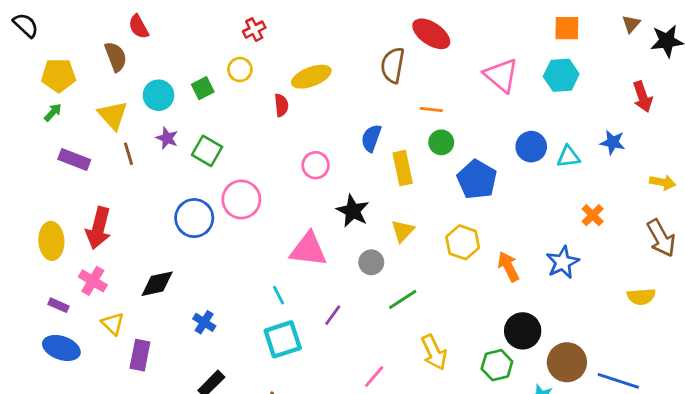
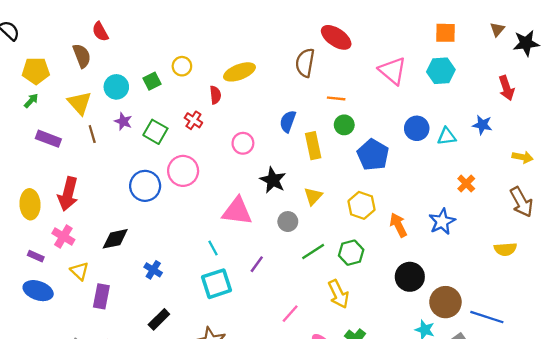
red cross: (254, 30) -> (193, 120), moved, turned -30
green hexagon: (497, 365) -> (351, 253), moved

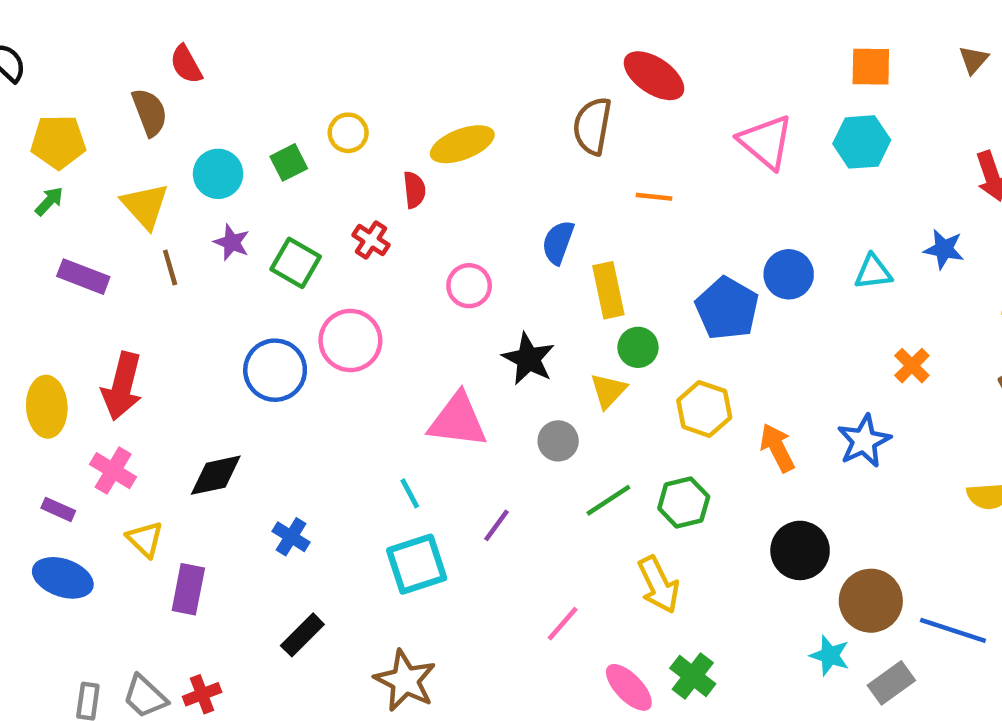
green circle: (344, 125) -> (638, 347), moved
blue circle: (417, 128) -> (789, 274), moved

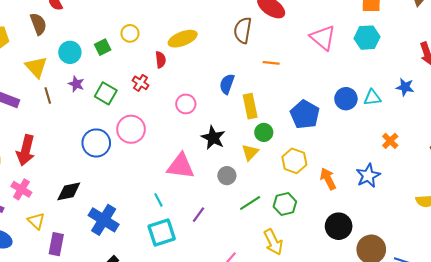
blue circle: (789, 274) -> (346, 99), moved
blue cross: (291, 537) -> (104, 220), size x1.8

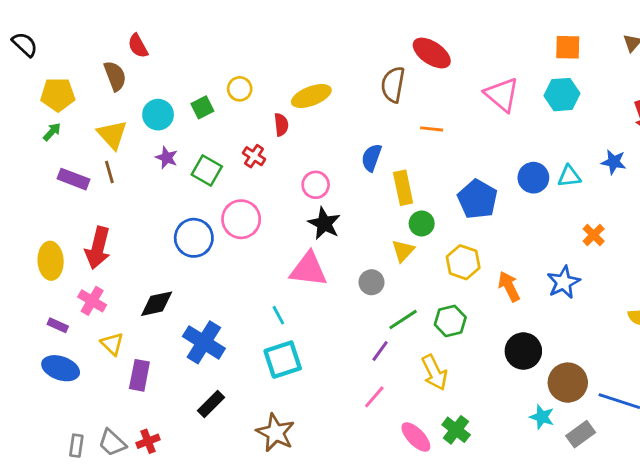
brown line: (48, 96) -> (109, 172), moved
black star: (213, 138) -> (324, 224), moved
purple line: (198, 215) -> (380, 351), moved

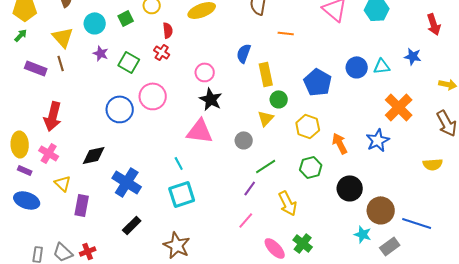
red semicircle: (281, 125) -> (168, 30), moved
orange cross: (594, 235) -> (399, 107), size x1.8
yellow ellipse: (51, 261) -> (20, 144), moved
green hexagon: (450, 321) -> (311, 167), moved

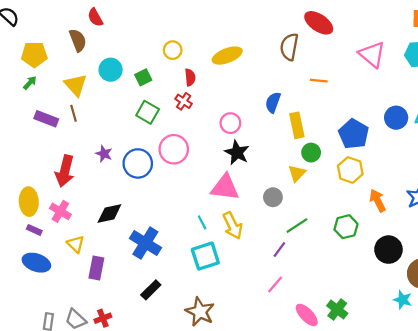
green square: (126, 18) -> (143, 77), moved
purple star: (101, 53) -> (104, 154), moved
yellow hexagon: (308, 126) -> (350, 170), moved
yellow arrow: (288, 203) -> (233, 226), moved

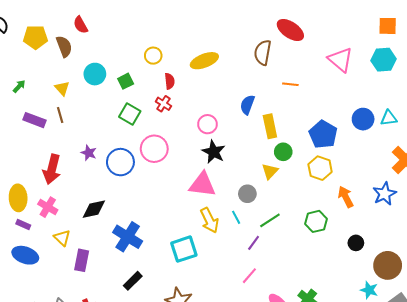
yellow pentagon: (34, 54) -> (35, 37), moved
yellow triangle: (76, 85) -> (62, 88), size x0.7
cyan line: (202, 222) -> (236, 217), moved
black circle: (388, 250) -> (356, 243), size x0.6

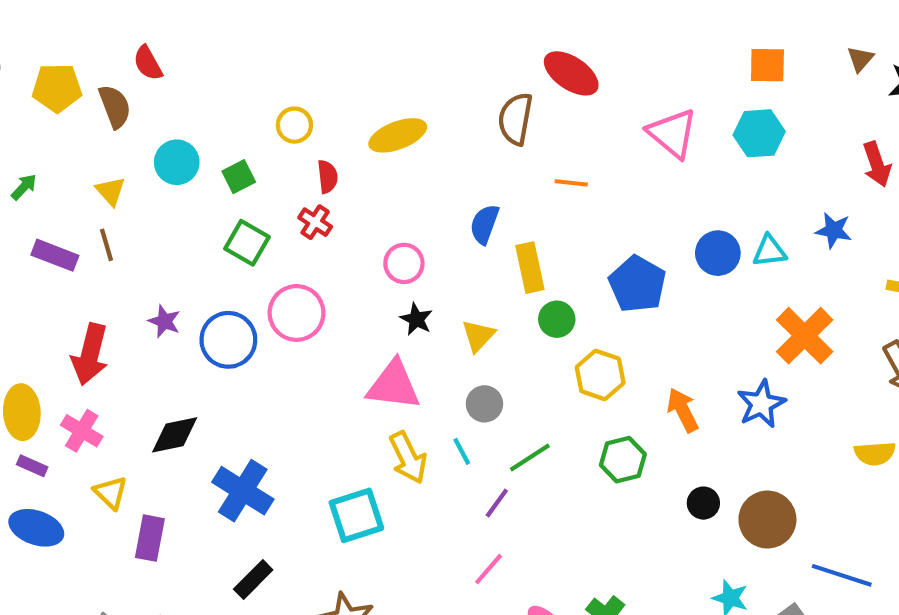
black star: (214, 152) -> (416, 319), size x0.7
yellow hexagon: (320, 168) -> (600, 375), moved
yellow triangle: (270, 171) -> (478, 336), moved
brown circle: (388, 265) -> (767, 520), moved

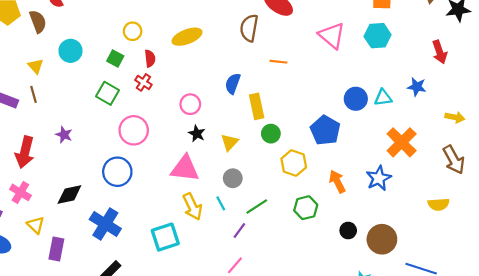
green square: (239, 177) -> (115, 58), moved, turned -35
blue pentagon: (637, 284) -> (325, 130), moved
blue circle: (228, 340) -> (117, 172), moved

